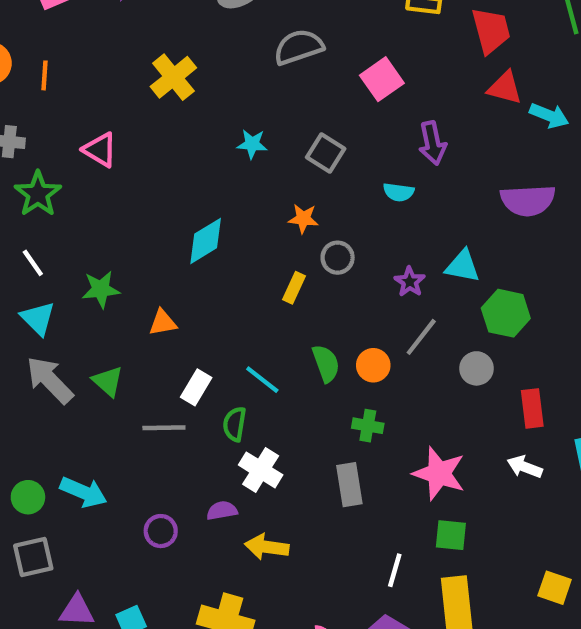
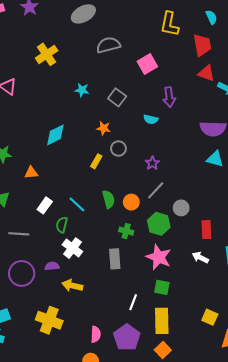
cyan triangle: (463, 266) -> (215, 159), moved
green hexagon: (506, 313) -> (159, 224), moved
gray line: (164, 428) -> (19, 234), moved
purple circle: (161, 531) -> (22, 273), size x1.6

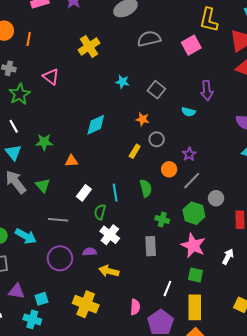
pink square: (147, 64) -> (191, 45), moved
orange circle: (131, 202) -> (169, 169), moved
cyan line: (77, 204) -> (115, 193), turned 36
white arrow: (200, 257) -> (228, 257), moved, turned 91
pink semicircle: (96, 334) -> (135, 307), moved

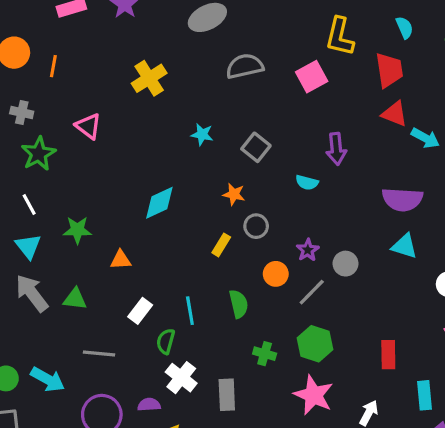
green triangle: (43, 186) -> (75, 299), turned -42
gray circle: (216, 198) -> (346, 264), moved
gray rectangle: (151, 246) -> (227, 395), moved

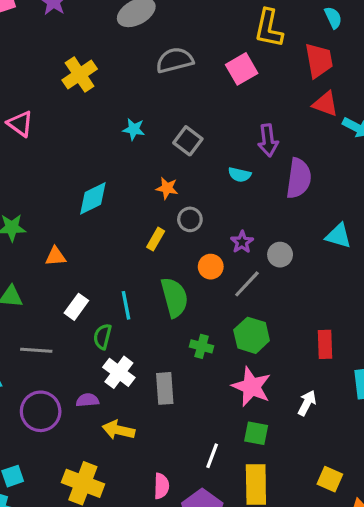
purple semicircle: (402, 199) -> (299, 178), moved, turned -84
green semicircle: (239, 304) -> (174, 297), size x1.4

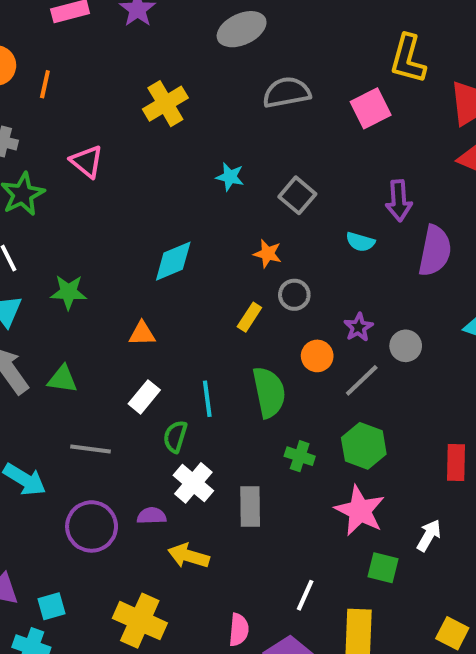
orange triangle: (56, 256) -> (142, 334), moved
green square: (256, 433) -> (383, 568), moved

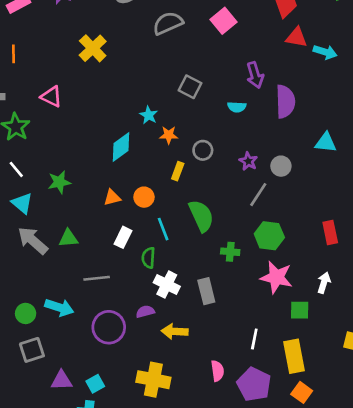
cyan star: (230, 177) -> (149, 115), moved, turned 30
orange star: (268, 254) -> (169, 135), moved
orange circle: (317, 356) -> (144, 197), moved

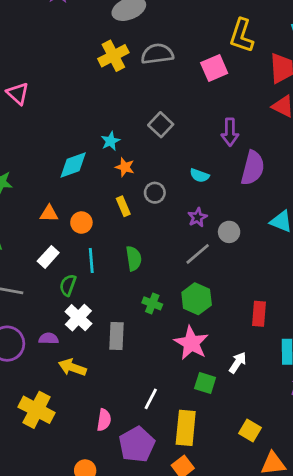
yellow cross: (93, 48) -> (113, 56), moved
cyan semicircle: (237, 107) -> (200, 175), moved
yellow rectangle: (178, 171) -> (123, 206), turned -60
green semicircle: (201, 216) -> (134, 258), size x0.7

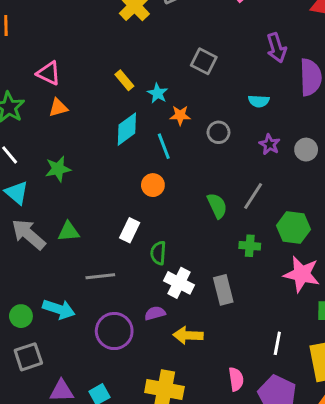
yellow rectangle: (123, 206) -> (124, 80), moved
orange triangle: (49, 213) -> (58, 108), moved
gray line: (198, 254) -> (253, 196), moved
cyan line: (91, 261) -> (164, 146), moved

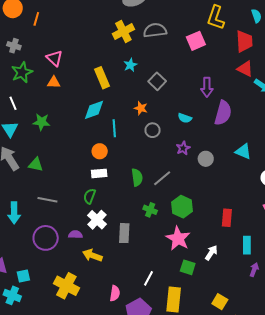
yellow rectangle: (124, 80) -> (102, 78), size x1.5
cyan star: (158, 93) -> (130, 65), moved
orange star: (180, 115) -> (141, 108), moved
white rectangle: (130, 230) -> (99, 173), moved, turned 42
cyan arrow: (59, 309) -> (14, 213), turned 55

